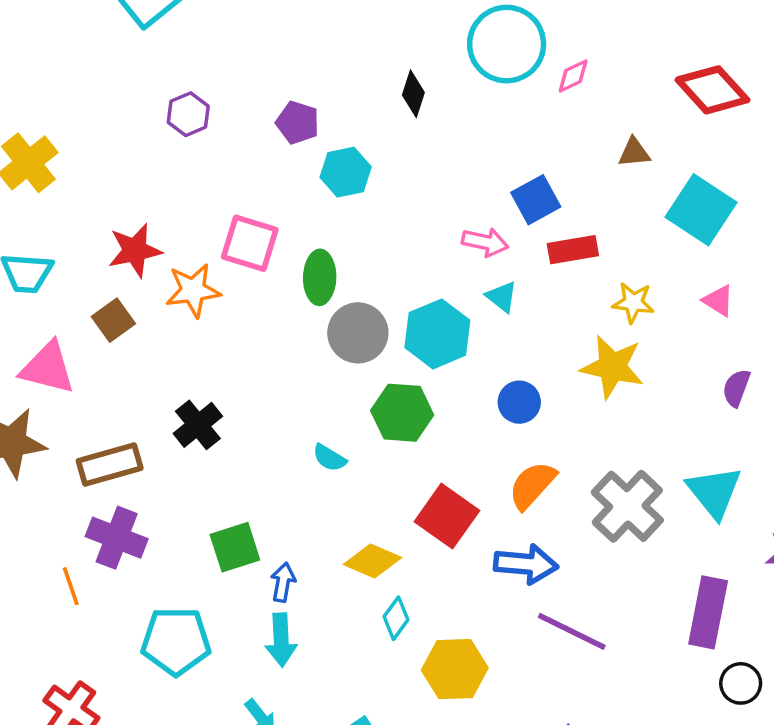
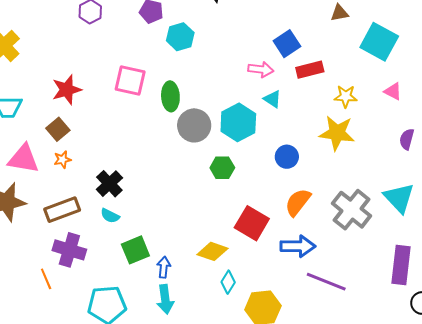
orange star: (193, 290) -> (62, 160), moved, size x0.6
green hexagon: (402, 413) -> (222, 168), size x0.7
cyan semicircle: (329, 458) -> (110, 216), moved

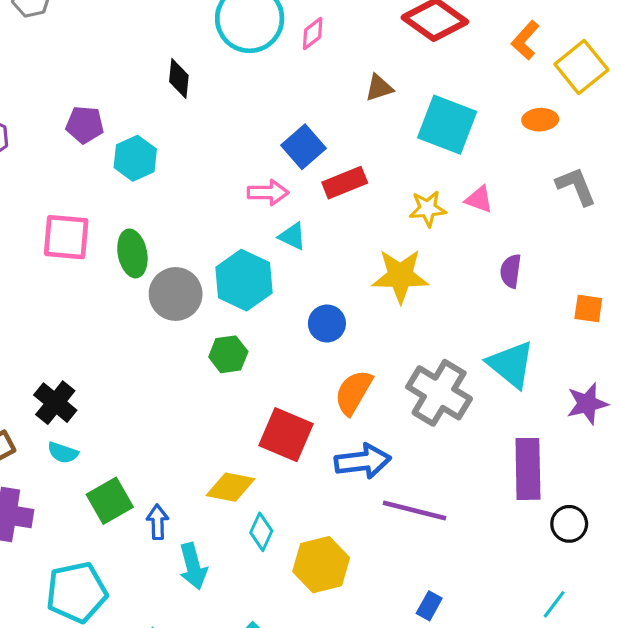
yellow star: (346, 96) -> (428, 209), moved
cyan arrow: (165, 299) -> (193, 566), moved

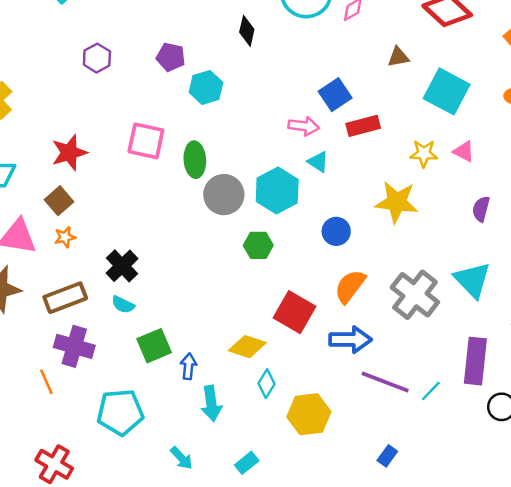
cyan line: (554, 604) -> (431, 391), moved

